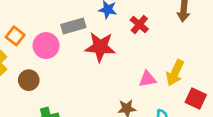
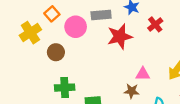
red star: (100, 47) -> (120, 37), turned -30
pink triangle: (147, 79) -> (143, 74), moved

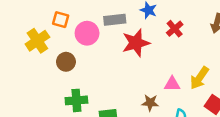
orange square: (52, 14) -> (61, 20), turned -32
pink triangle: (143, 74) -> (172, 84), moved

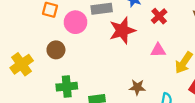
yellow cross: (37, 41) -> (22, 64), moved
pink triangle: (172, 84) -> (158, 50), moved

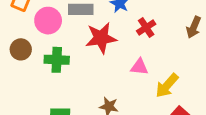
green cross: (67, 87) -> (57, 60), moved

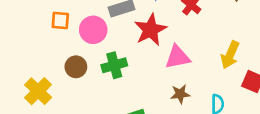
pink triangle: (139, 67) -> (177, 57), moved, size x1.4

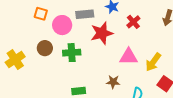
pink triangle: (177, 57) -> (129, 57), moved

